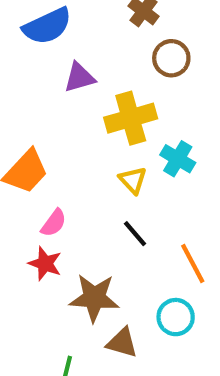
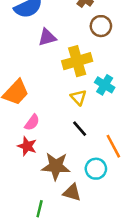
cyan circle: (176, 317) -> (96, 169), moved

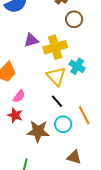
purple triangle: (47, 37) -> (31, 40), moved
yellow triangle: (78, 97) -> (56, 76), size x1.5
cyan circle: (96, 169) -> (63, 124), moved
brown triangle: (72, 193) -> (74, 157), moved

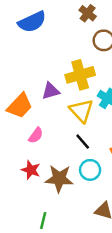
purple triangle: (31, 40) -> (51, 91), moved
red star: (15, 115) -> (31, 170), moved

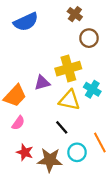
yellow triangle: (81, 111) -> (69, 100), turned -35
pink semicircle: (36, 135) -> (18, 123), moved
black line: (83, 142) -> (62, 127), moved

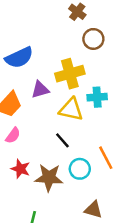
blue semicircle: (26, 22) -> (19, 58), moved
cyan cross: (92, 89) -> (97, 97), turned -35

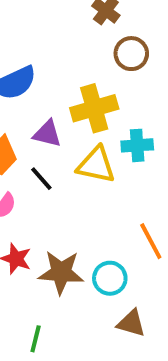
purple triangle: (40, 90) -> (47, 134), turned 30
black line: (62, 140) -> (41, 179), moved
cyan circle: (80, 169) -> (110, 278), moved

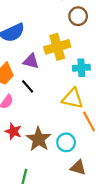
yellow triangle: (96, 165) -> (73, 98), moved
brown star: (61, 272) -> (39, 139), turned 30

